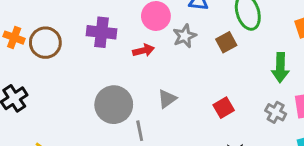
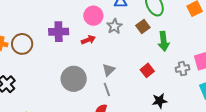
green arrow: (280, 68) -> (164, 41), moved
gray cross: (276, 112) -> (182, 69), turned -32
gray line: (140, 131) -> (107, 89), moved

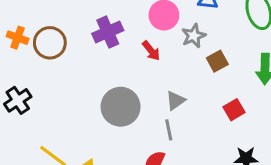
brown square: (143, 27) -> (217, 61), moved
purple cross: (59, 32) -> (108, 32), turned -30
red arrow: (88, 40) -> (151, 51), turned 64

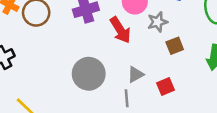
red arrow: (151, 51) -> (120, 30), size x1.5
red square: (234, 110) -> (166, 86), moved

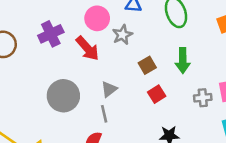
brown square: (175, 46) -> (147, 65), moved
red square: (166, 86) -> (157, 94), moved

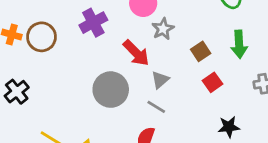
gray star: (122, 35) -> (163, 29), moved
red arrow: (87, 48) -> (136, 53), moved
gray line: (104, 114) -> (156, 107), turned -42

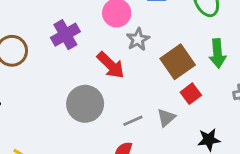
brown square: (201, 51) -> (178, 62), size x1.6
gray triangle: (160, 80) -> (166, 118), moved
gray line: (156, 107) -> (133, 121), turned -54

